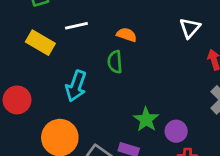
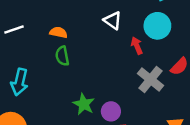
white triangle: (190, 28) -> (113, 20), turned -30
green semicircle: (115, 62) -> (62, 56), moved

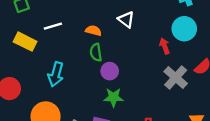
white triangle: (113, 20) -> (126, 19), moved
green star: (84, 104) -> (114, 97), turned -30
purple circle: (111, 111) -> (110, 71), moved

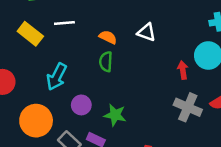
white triangle: (126, 19) -> (146, 32), turned -30
purple circle: (110, 71) -> (81, 105), moved
gray cross: (176, 78) -> (188, 107), turned -30

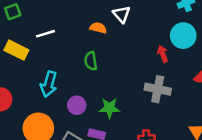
white triangle: (146, 32) -> (121, 14), moved, turned 42
orange semicircle: (108, 37) -> (98, 28), moved
gray cross: (188, 107) -> (158, 89), moved

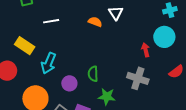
yellow rectangle: (16, 50) -> (25, 46), moved
green semicircle: (91, 61) -> (93, 74), moved
green star: (109, 108) -> (107, 97), moved

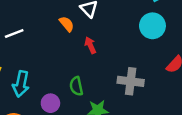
orange semicircle: (95, 22) -> (67, 24), turned 40
red arrow: (146, 50) -> (90, 45), moved

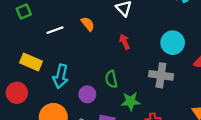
orange semicircle: (67, 24) -> (88, 24), moved
cyan circle: (152, 26) -> (173, 43), moved

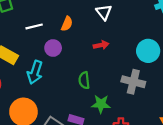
orange semicircle: (88, 24) -> (67, 24), turned 56
red arrow: (125, 42) -> (101, 45), turned 96
purple circle: (87, 94) -> (53, 48), moved

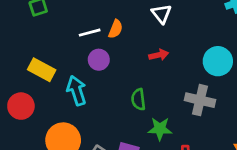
white line: (34, 26) -> (90, 33), moved
cyan arrow: (35, 72) -> (77, 91), turned 145

